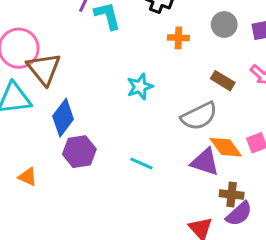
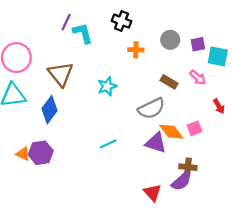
brown triangle: (44, 69) -> (61, 74), moved
purple hexagon: (79, 152) -> (41, 153), moved
cyan line: (141, 163) -> (108, 144), turned -49
brown cross: (232, 195) -> (188, 167), moved

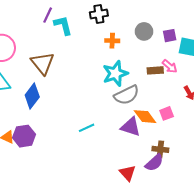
black cross: (121, 21) -> (99, 14), turned -30
brown rectangle: (169, 82) -> (155, 70), moved, turned -35
cyan star: (107, 86) -> (115, 73), moved, size x1.4

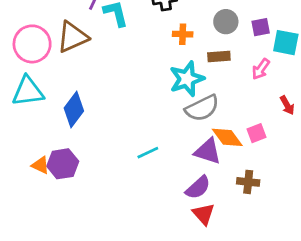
brown triangle: (42, 63) -> (72, 37), moved, turned 45
pink arrow: (170, 66) -> (261, 69), turned 84
brown rectangle: (155, 70) -> (219, 56), moved
purple semicircle: (154, 163) -> (198, 188), moved

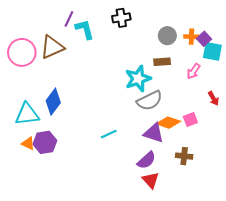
purple square: (261, 27) -> (204, 39), moved, turned -32
orange cross: (183, 34) -> (191, 37), moved
cyan triangle: (28, 91) -> (27, 114), moved
orange diamond: (227, 137) -> (168, 123), turned -35

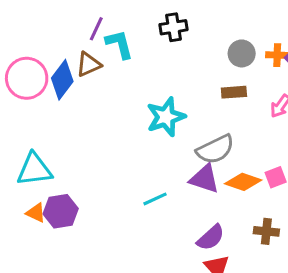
brown triangle: (52, 47) -> (88, 64), moved, size x0.7
cyan star: (138, 79) -> (166, 117), moved
blue diamond: (53, 102) -> (62, 80), moved
purple triangle: (154, 133) -> (204, 179), moved

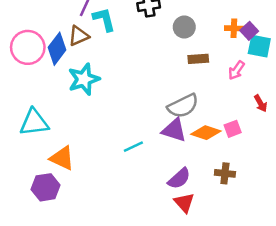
gray circle: (242, 53) -> (184, 27), moved
cyan star: (166, 117) -> (84, 79), moved
purple hexagon: (61, 211) -> (46, 187), moved
orange triangle: (36, 213) -> (62, 158), moved, size x1.5

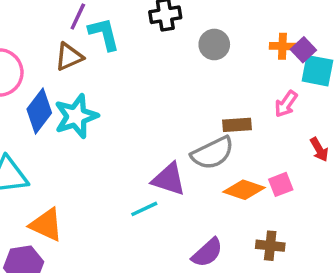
blue diamond: (57, 49) -> (39, 111), moved
brown rectangle: (198, 59) -> (237, 125), moved
purple triangle: (174, 130) -> (169, 179), moved

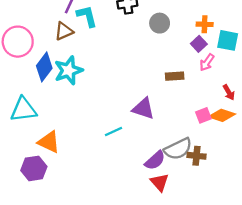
purple square: (303, 50) -> (199, 44), moved
gray semicircle: (213, 153) -> (178, 149), moved
purple triangle: (169, 179) -> (143, 108), moved
orange diamond: (244, 190) -> (222, 115), moved

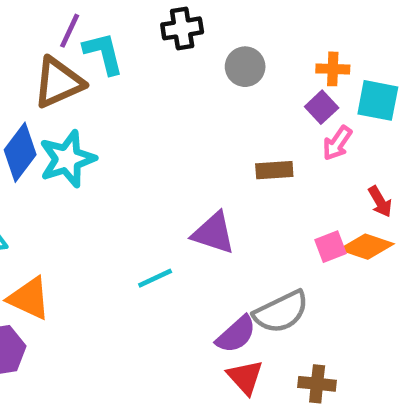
brown triangle: (64, 31) -> (58, 82), size x1.4
brown cross: (196, 156) -> (317, 384), moved

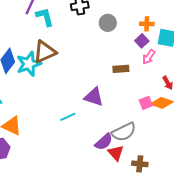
brown triangle: (58, 82) -> (45, 52), moved
red triangle: (245, 377) -> (116, 153), moved

